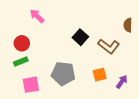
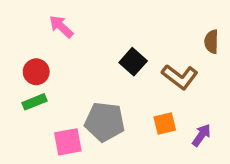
pink square: (31, 85) -> (68, 142), moved

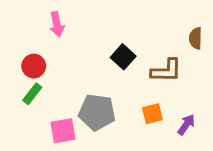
pink arrow: (61, 27) -> (57, 24), turned -145
brown L-shape: (180, 77) -> (166, 71), turned -36
green rectangle: (35, 102) -> (32, 94), turned -30

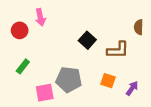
red circle: (34, 66) -> (20, 30), moved
orange square: (152, 114) -> (108, 81), turned 32

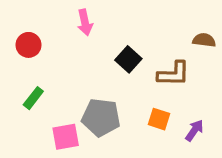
pink arrow: (40, 17) -> (85, 22), moved
brown semicircle: (139, 27) -> (204, 40), turned 96

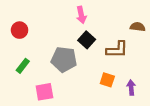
pink arrow: (85, 22) -> (81, 15), moved
gray pentagon: (101, 117) -> (64, 59), moved
purple arrow: (194, 130) -> (131, 88), turned -40

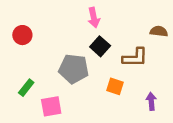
green rectangle: (23, 66) -> (26, 88), moved
orange square: (107, 80) -> (115, 86), moved

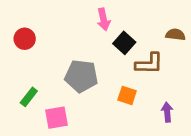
black square: (100, 46) -> (124, 43), moved

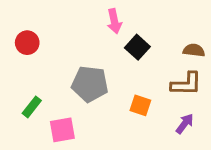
brown semicircle: (175, 35) -> (194, 50), moved
brown L-shape: (149, 64) -> (186, 84), moved
purple arrow: (167, 112) -> (185, 124), turned 42

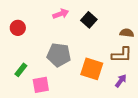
pink arrow: (114, 21) -> (61, 14), moved, turned -98
black square: (137, 47) -> (89, 20), moved
orange square: (140, 105) -> (92, 69), size x1.6

